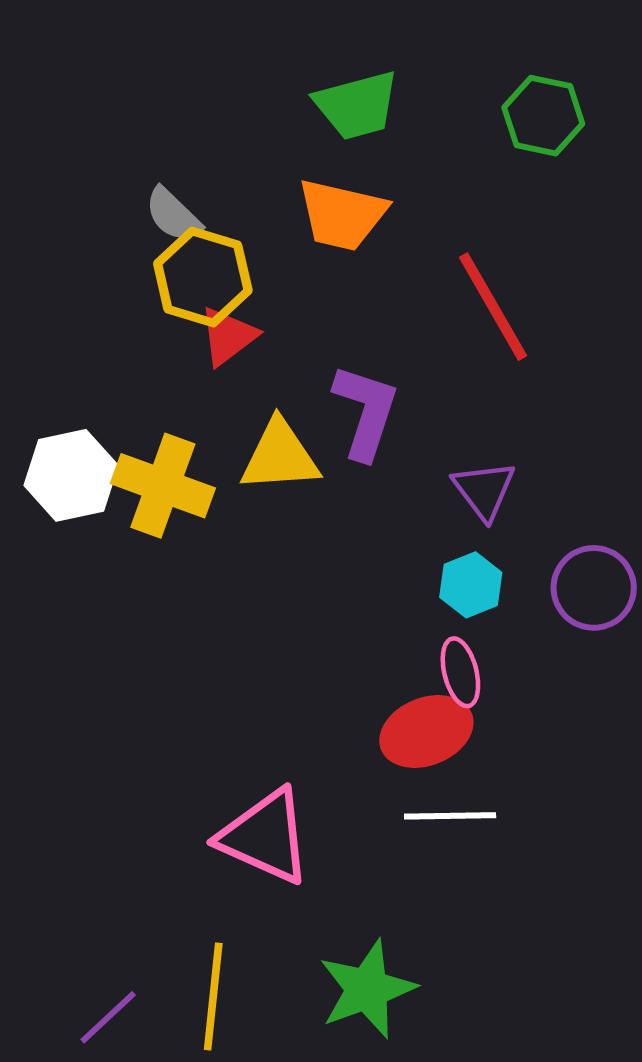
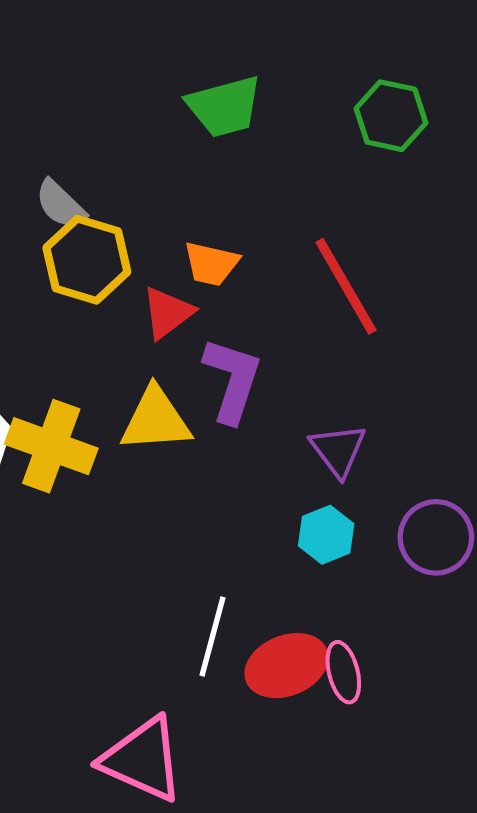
orange trapezoid: (342, 215) -> (211, 264), moved, size x0.7
red triangle: (228, 336) -> (168, 313), moved
pink ellipse: (460, 672) -> (343, 672), moved
white line: (450, 816) -> (212, 636), moved, turned -74

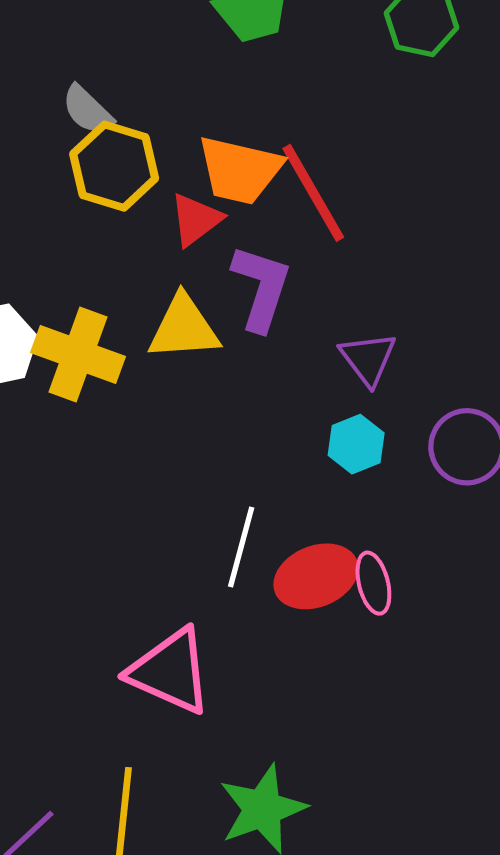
orange trapezoid: (211, 264) -> (240, 170), size x1.5
red line: (346, 286) -> (313, 193), moved

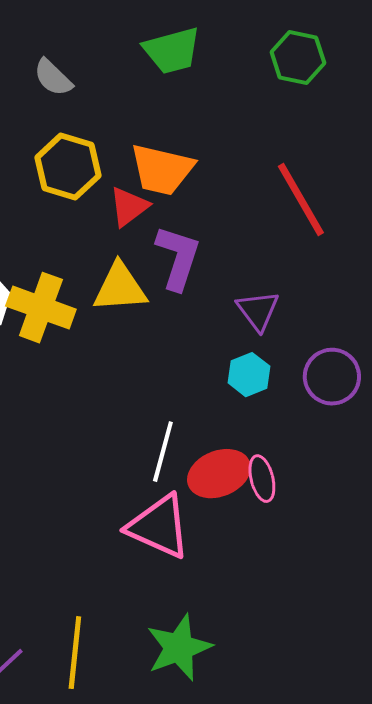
gray semicircle: (87, 110) -> (53, 78), moved
red line: (313, 193) -> (301, 200), moved
pink triangle: (170, 671) -> (159, 527), moved

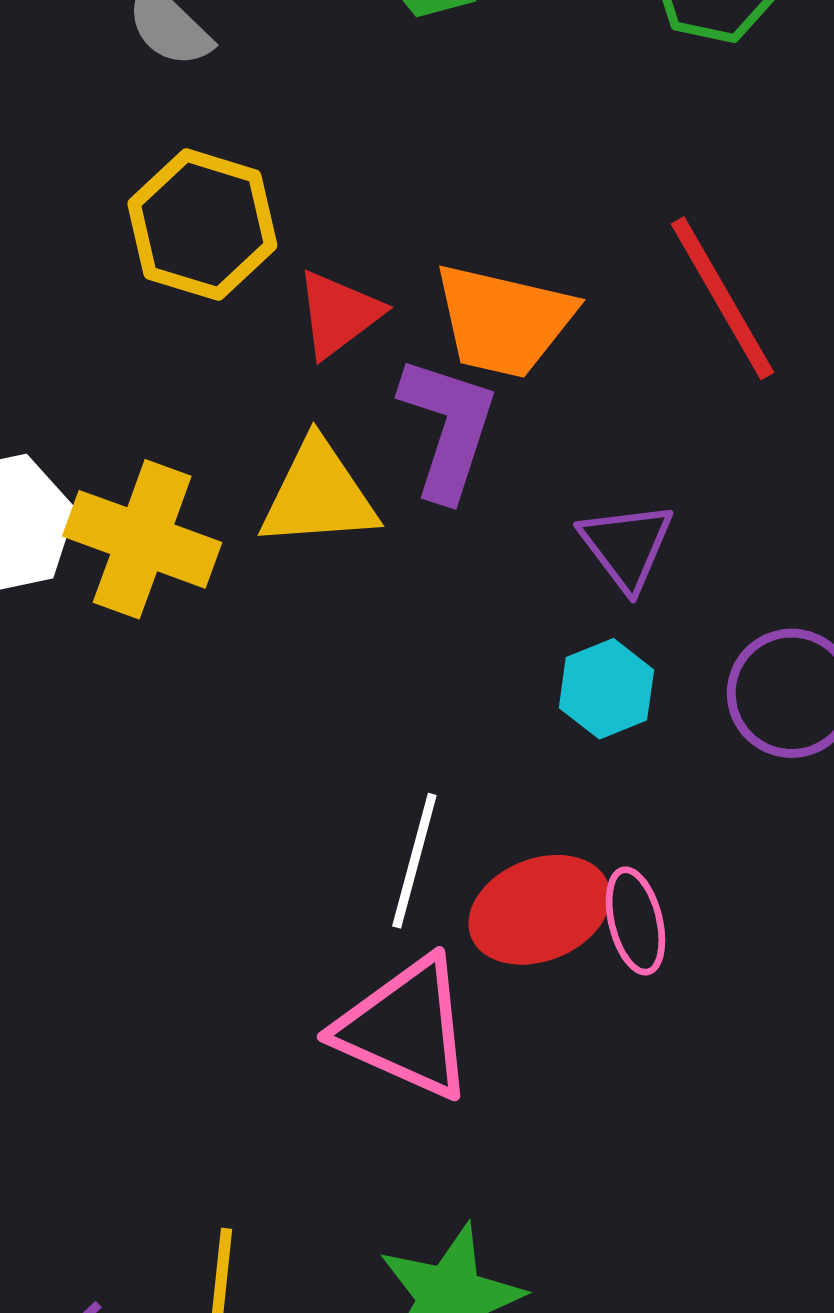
orange trapezoid: (162, 170) -> (504, 321), moved

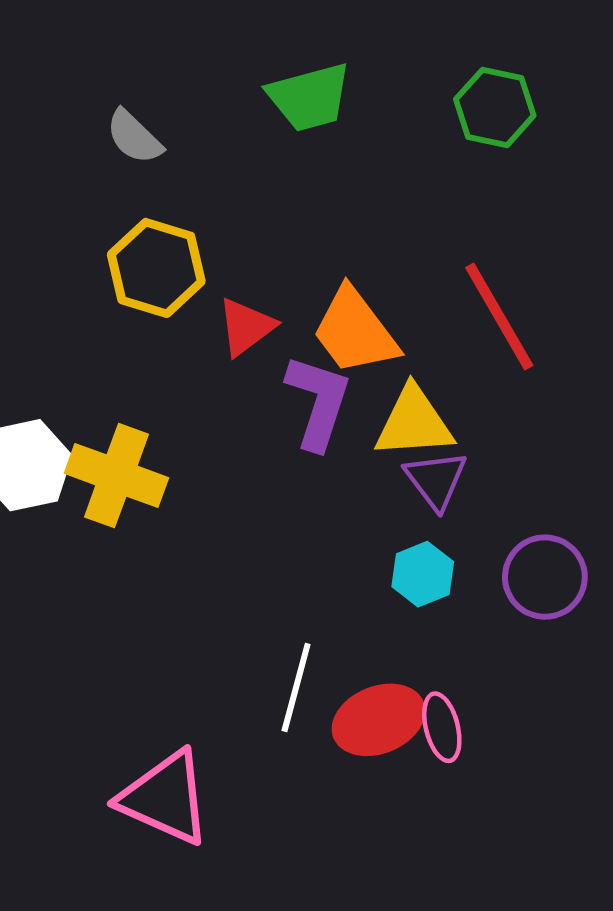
orange trapezoid: (504, 321) -> (355, 331), turned 40
yellow triangle: (318, 495) -> (414, 423), moved
pink triangle: (406, 1028) -> (165, 798), moved

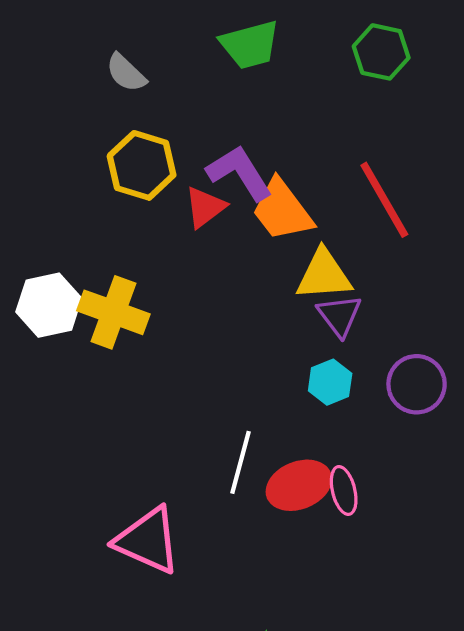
purple L-shape: (318, 402) -> (239, 173), moved, turned -50

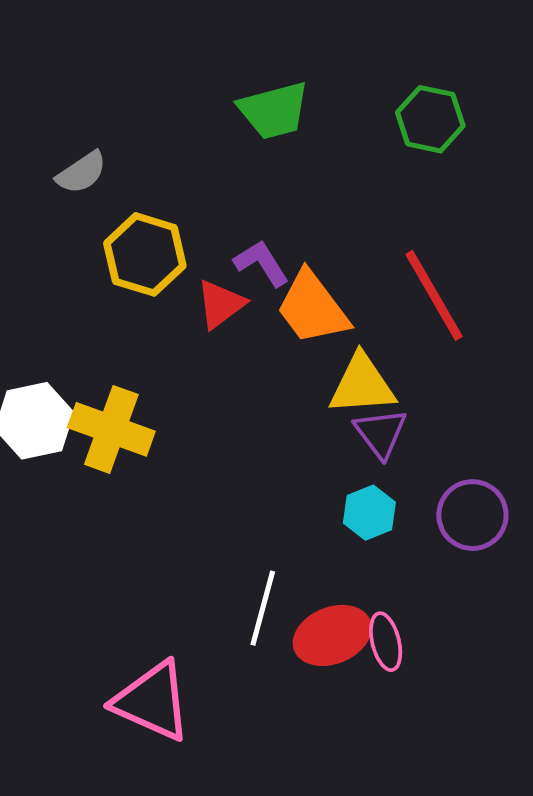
gray semicircle: (126, 73) -> (82, 173), moved, turned -78
purple L-shape: (239, 173) -> (261, 263), size x0.7

